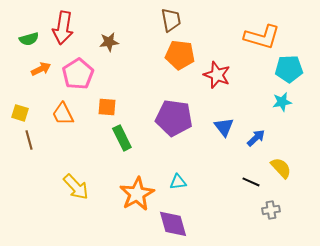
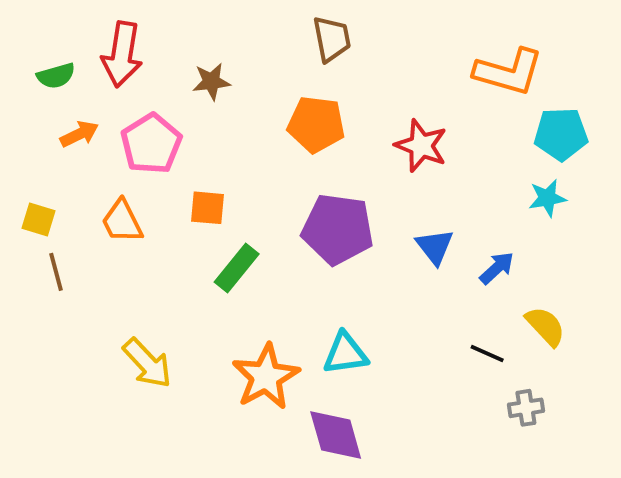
orange pentagon: (180, 55) -> (316, 124), moved
green rectangle: (122, 138) -> (237, 268), turned 65
cyan triangle: (178, 182) -> (345, 353), size x1.4

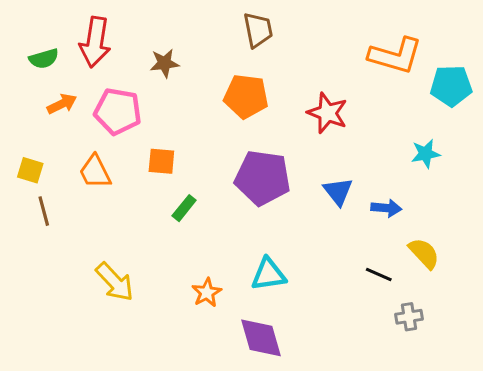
cyan pentagon: (561, 134) -> (451, 86), moved
pink pentagon: (151, 144) -> (118, 111), turned -30
green rectangle: (237, 268) -> (184, 208), size x0.7
blue arrow: (497, 268) -> (386, 208), turned 48
orange star: (266, 377) -> (207, 293), size x0.6

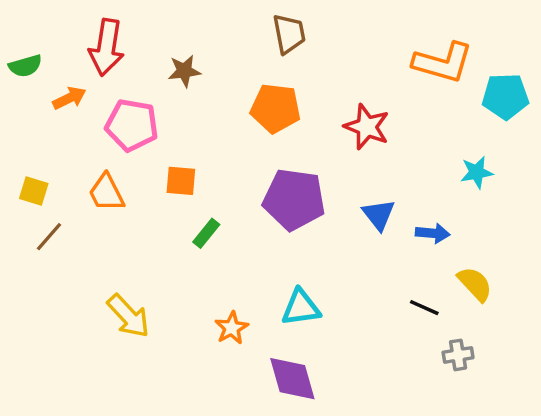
green semicircle: (44, 59) -> (25, 66), moved
orange arrow: (62, 104) -> (69, 98), moved
brown line: (44, 211) -> (49, 237), turned 56

